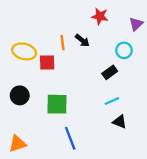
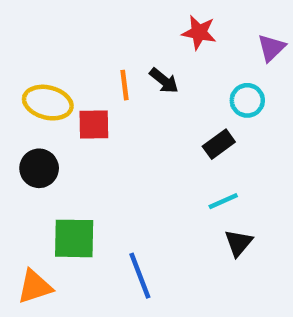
black circle: (20, 95) -> (39, 168), moved
green square: (57, 104) -> (74, 238), moved
black triangle: (120, 122) -> (238, 243), turned 48

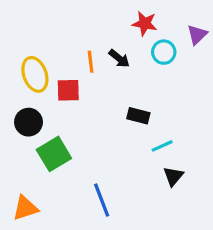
cyan circle: (247, 100) -> (164, 52), moved
yellow ellipse: (48, 103) -> (35, 74), turned 56
black rectangle: (219, 144) -> (138, 116), moved, turned 50
green square: (74, 238) -> (54, 154), moved, turned -32

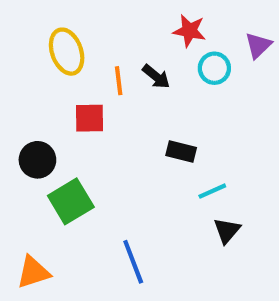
yellow ellipse: (35, 74) -> (67, 52), moved

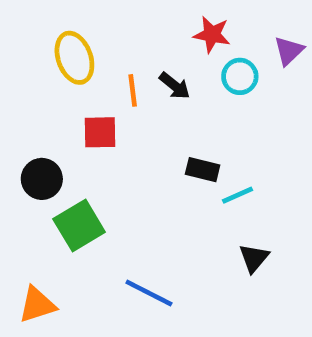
cyan line: (212, 191) -> (237, 195), moved
blue line: (133, 262) -> (149, 293), turned -42

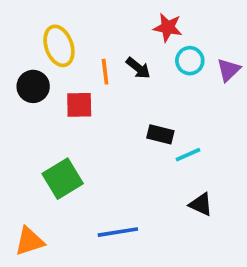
purple triangle: (289, 51) -> (229, 70), moved
black circle: (42, 179) -> (33, 86), moved
black triangle: (254, 258) -> (201, 204), turned -45
blue line: (149, 293) -> (118, 232), turned -36

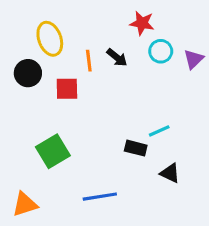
black rectangle: (160, 134) -> (136, 148), moved

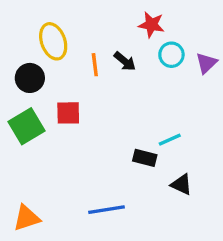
red square: (67, 89) -> (68, 113), moved
green square: (53, 151) -> (27, 126), moved

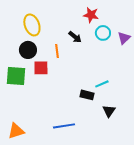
orange line: (95, 65) -> (57, 51), moved
black circle: (30, 78) -> (28, 50), moved
green square: (27, 126) -> (16, 76), turned 35
black triangle: (181, 185) -> (109, 111), turned 40

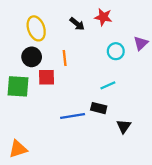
cyan circle: (103, 33) -> (116, 51), moved
black arrow: (75, 37) -> (77, 24), moved
cyan line: (102, 84) -> (108, 85), moved
blue line: (64, 126) -> (73, 116), moved

